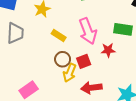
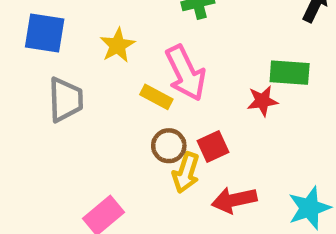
pink arrow: (88, 31) -> (186, 73), moved
red star: (108, 50) -> (262, 101), moved

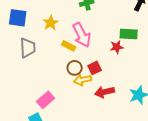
yellow arrow: (186, 173) -> (83, 80), turned 60

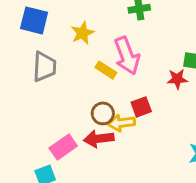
brown circle: (75, 68) -> (103, 113), moved
red arrow: (105, 92) -> (99, 139), moved

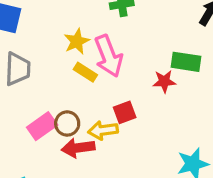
yellow star: (82, 33) -> (77, 41), moved
brown circle: (103, 113) -> (67, 123), moved
pink rectangle: (63, 147) -> (42, 126), moved

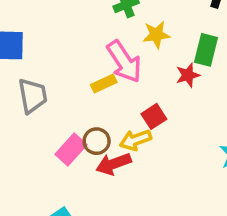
yellow star: (77, 41) -> (156, 35), moved, turned 30
green rectangle: (186, 62) -> (206, 50), turned -72
yellow rectangle: (85, 72) -> (104, 84), turned -45

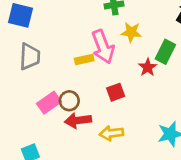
red star: (188, 75) -> (148, 67), turned -30
yellow arrow: (135, 140) -> (111, 133), moved

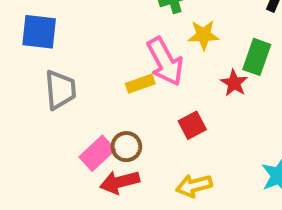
red arrow: (78, 120) -> (120, 182), moved

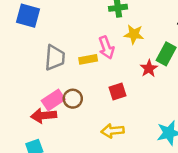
pink arrow: (165, 61) -> (106, 48), size x0.7
gray trapezoid: (60, 90) -> (55, 58), moved
red arrow: (120, 182) -> (44, 116), moved

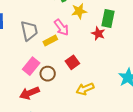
gray trapezoid: (55, 58) -> (29, 31), moved
red square: (118, 91) -> (72, 62), moved
pink rectangle: (53, 100) -> (31, 66), moved

